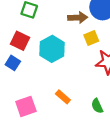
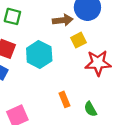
orange rectangle: (63, 97) -> (64, 99), moved, turned 32

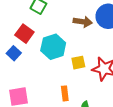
yellow square: (78, 40) -> (78, 63), moved

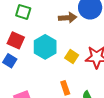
yellow square: (78, 63) -> (72, 57), turned -32

